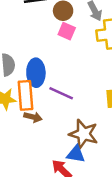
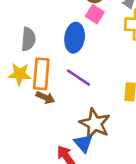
blue ellipse: (36, 73) -> (75, 38), moved
blue triangle: (76, 154) -> (83, 143), turned 30

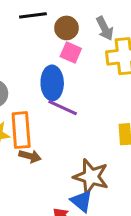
purple line: (78, 78) -> (63, 108), moved

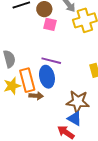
blue ellipse: (52, 83) -> (47, 77), moved

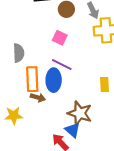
pink square: (50, 24) -> (60, 38), moved
yellow star: (12, 86) -> (14, 116), moved

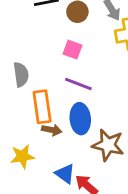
blue ellipse: (54, 80) -> (80, 119), moved
blue triangle: (73, 130) -> (65, 174), moved

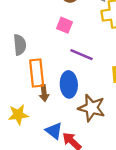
purple line: (78, 84) -> (81, 55), moved
brown arrow: (52, 130) -> (44, 93), turned 70

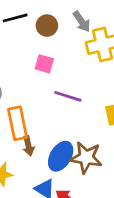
blue ellipse: (69, 84) -> (61, 156), moved, turned 40

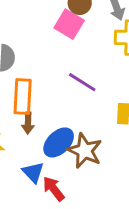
pink square: (44, 64) -> (69, 24), moved, size x1.4

